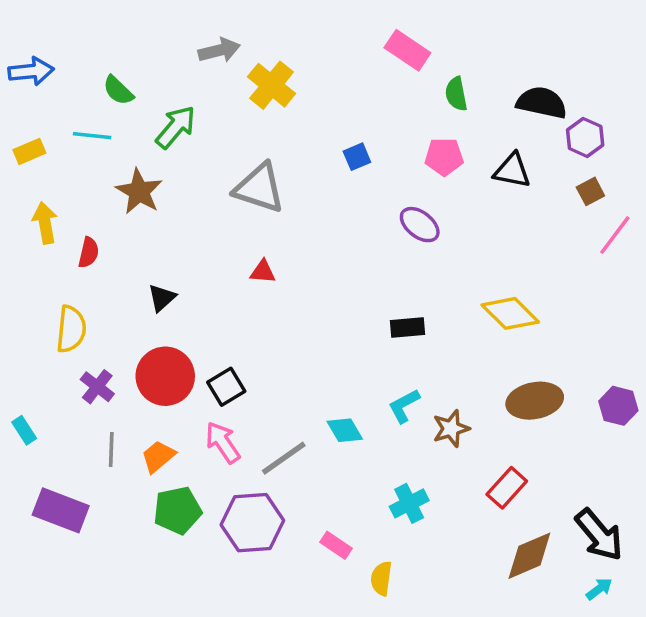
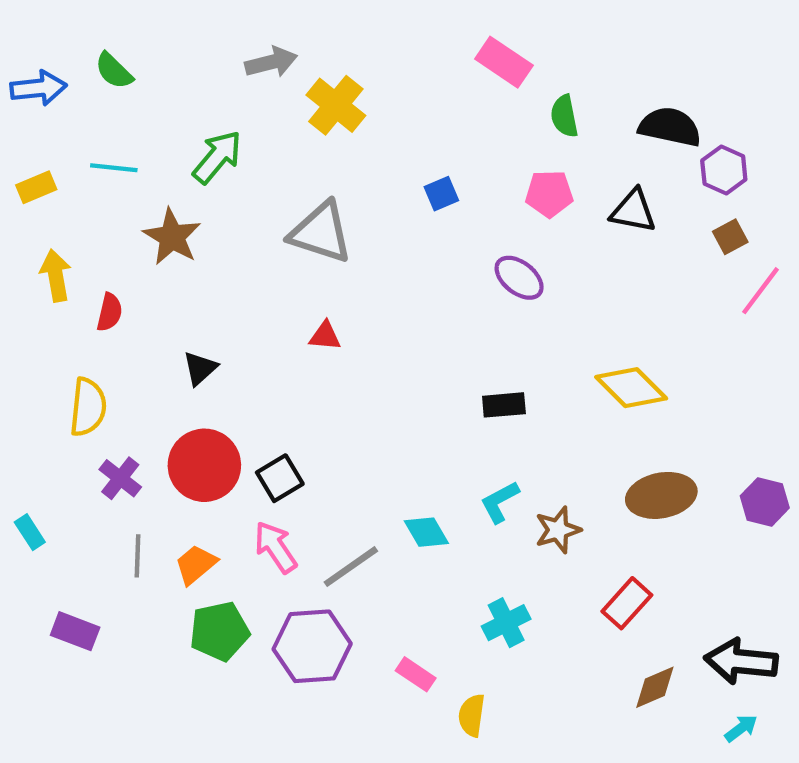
green semicircle: (118, 90) -> (114, 71), moved
purple rectangle: (61, 510) -> (75, 631), size x0.7
black arrow: (599, 535) -> (741, 661), turned 136
brown diamond: (529, 556) -> (655, 687), size x0.7

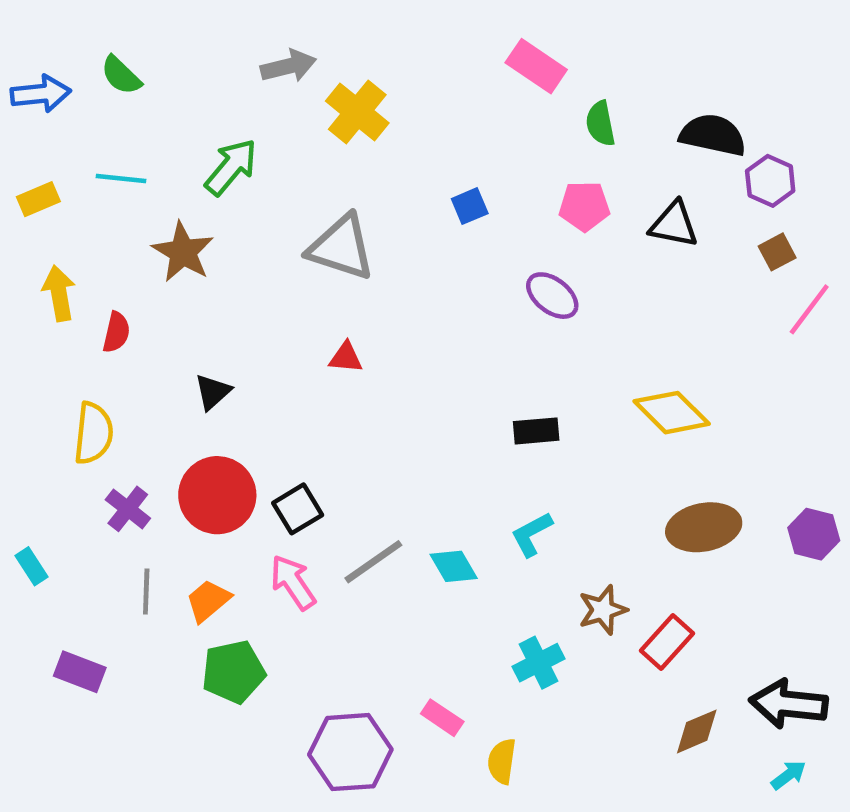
brown star: (558, 530) -> (603, 610), moved
gray line: (351, 567) -> (373, 562), moved
purple hexagon: (312, 646) -> (350, 752), moved

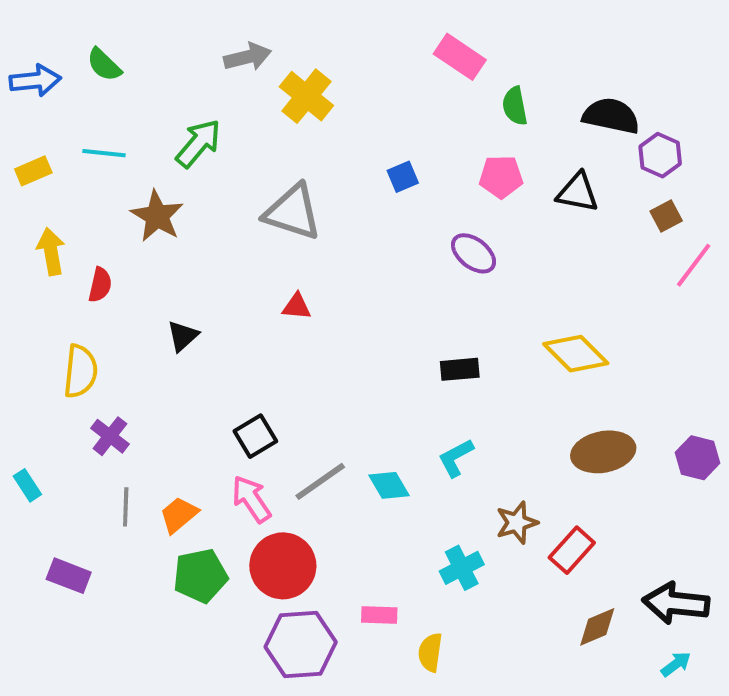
red circle: (217, 495) -> (283, 566), moved
pink rectangle: (442, 718) -> (379, 615), turned -32

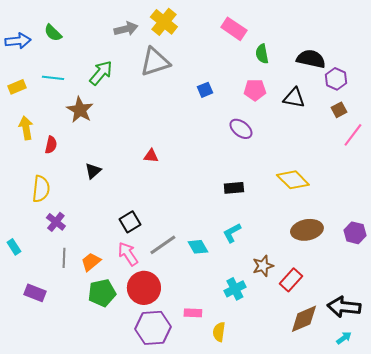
yellow cross: (306, 96) -> (164, 22), moved
gray triangle: (293, 212) -> (155, 62), moved, turned -36
brown diamond: (597, 627) -> (304, 319), size x1.4

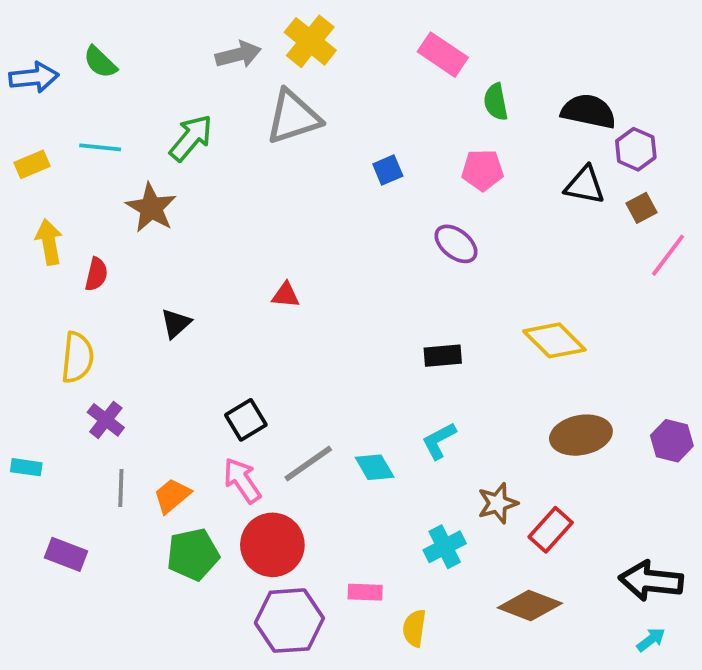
black triangle: (294, 98) -> (585, 185), moved
cyan rectangle: (14, 247) -> (26, 467), turned -49
brown diamond: (304, 319) -> (530, 605), moved, turned 44

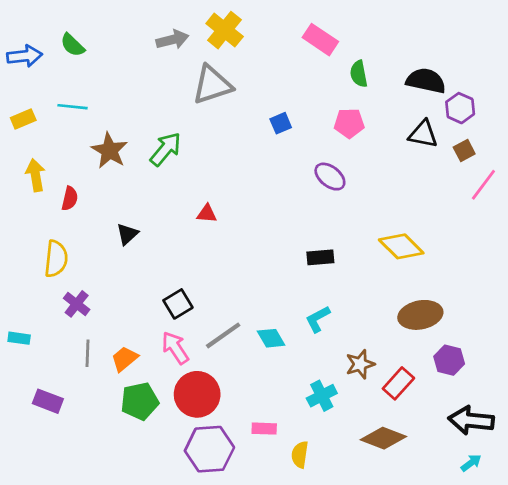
green arrow: (191, 138) -> (166, 149), moved
purple hexagon: (672, 441) -> (449, 360), moved

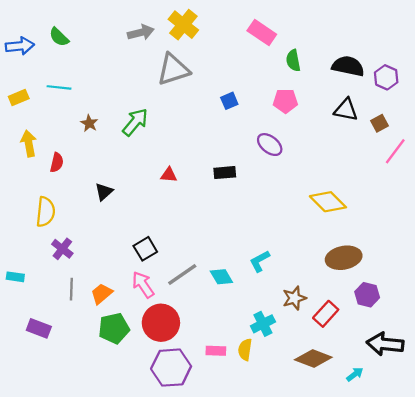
purple hexagon: (460, 108) -> (386, 77), moved
brown star: (109, 151) -> (89, 123), size x0.6
black rectangle: (320, 257) -> (225, 173), moved
yellow semicircle: (300, 455) -> (245, 350), moved
cyan arrow: (471, 463) -> (355, 374), moved

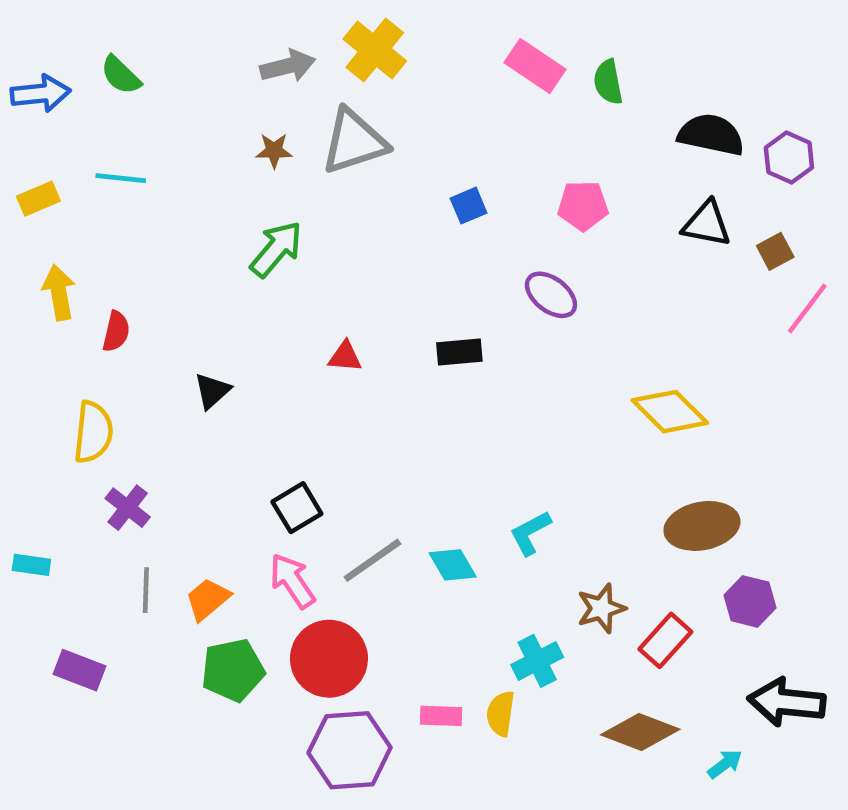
green semicircle: (293, 61) -> (608, 82), moved
brown star: (89, 123) -> (274, 151), moved, turned -30

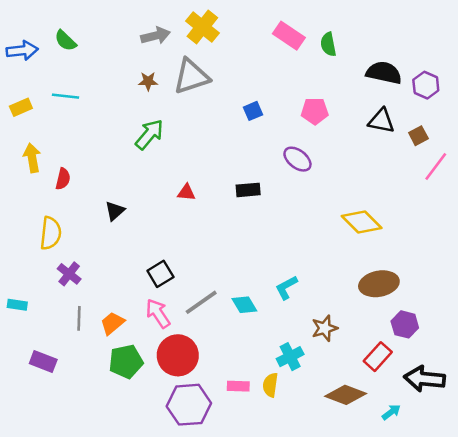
red rectangle: (665, 640) -> (378, 357), moved

